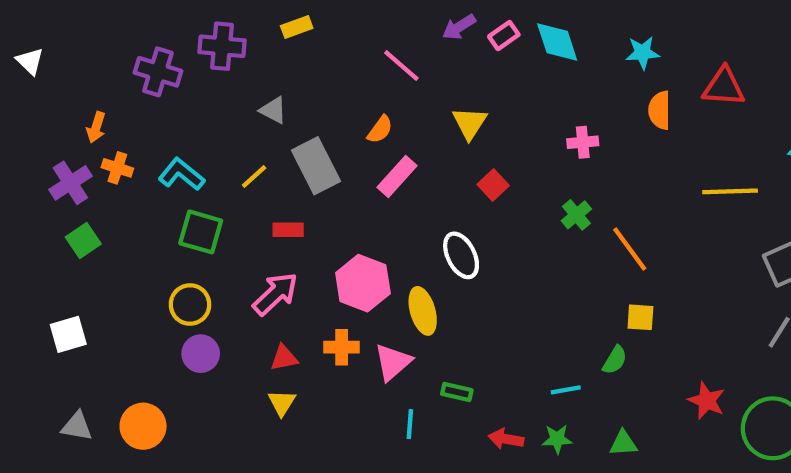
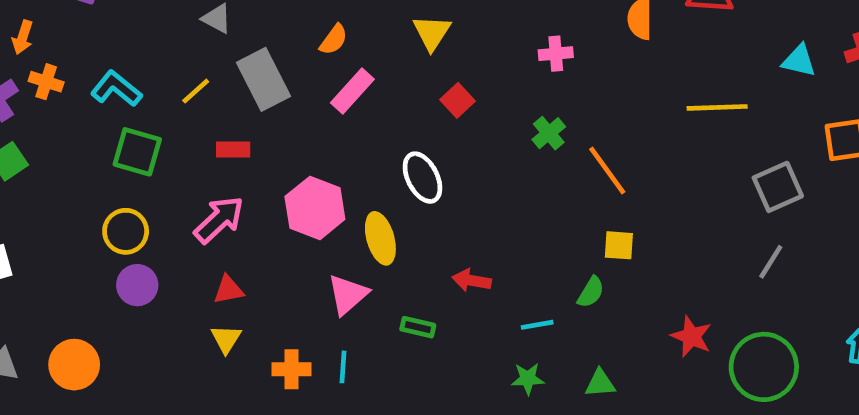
orange cross: (342, 347) -> (292, 369), moved
cyan line: (410, 424) -> (343, 367), moved
red arrow: (506, 439) -> (472, 280), moved

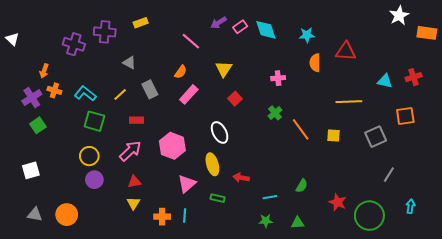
gray rectangle: (264, 79) -> (150, 89), size x0.7
yellow ellipse: (380, 238) -> (212, 164), moved
yellow square: (619, 245) -> (333, 136), moved
gray line: (771, 262) -> (389, 175), moved
green semicircle: (591, 292) -> (302, 186), moved

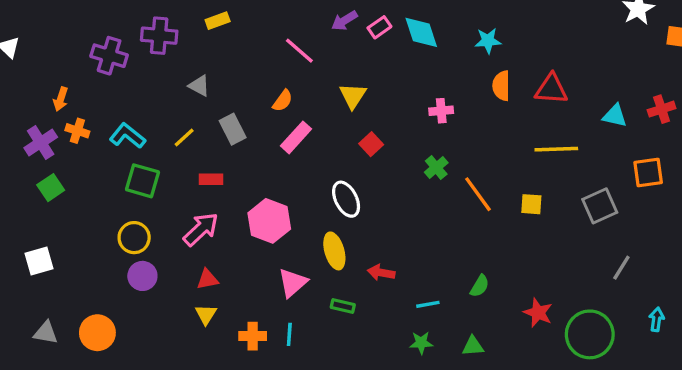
red triangle: (346, 51) -> (551, 89), moved

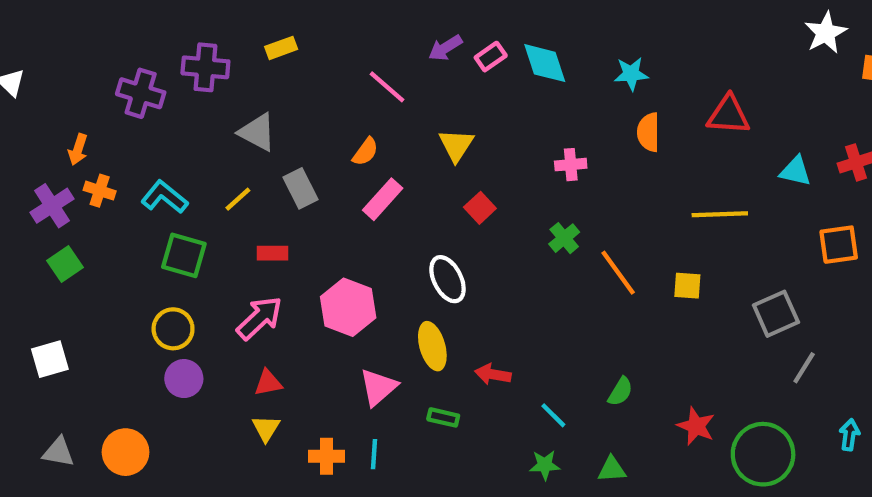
gray triangle: (199, 86) -> (257, 132), size x1.4
red triangle: (551, 89) -> (728, 115), moved
gray square: (600, 206) -> (776, 314), moved
cyan line: (428, 304) -> (553, 415), turned 55

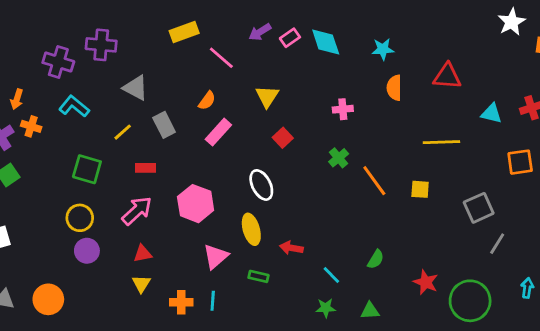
yellow rectangle: (281, 48) -> (184, 32), moved, size x1.4
cyan L-shape: (164, 197) -> (74, 106), moved

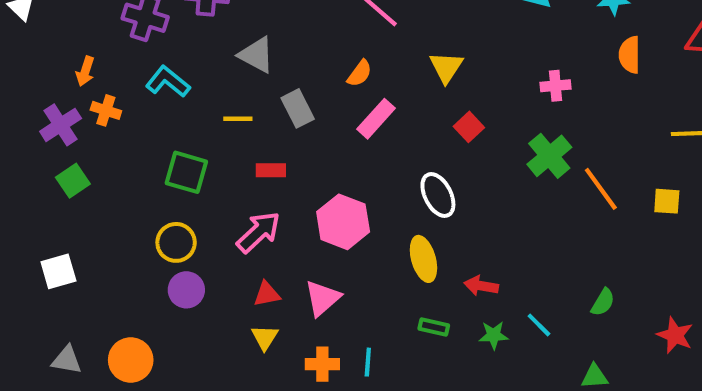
yellow line: (123, 132) -> (238, 119), turned 42
green cross: (339, 158) -> (549, 156), size x1.5
pink triangle: (216, 256) -> (322, 298), moved
green star: (326, 308) -> (494, 335), moved

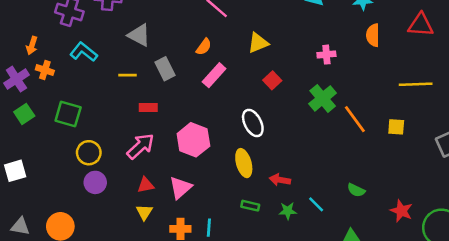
yellow triangle: (446, 67) -> (258, 43), turned 35
green square: (186, 172) -> (68, 114), moved
green semicircle: (603, 302) -> (356, 190), turned 84

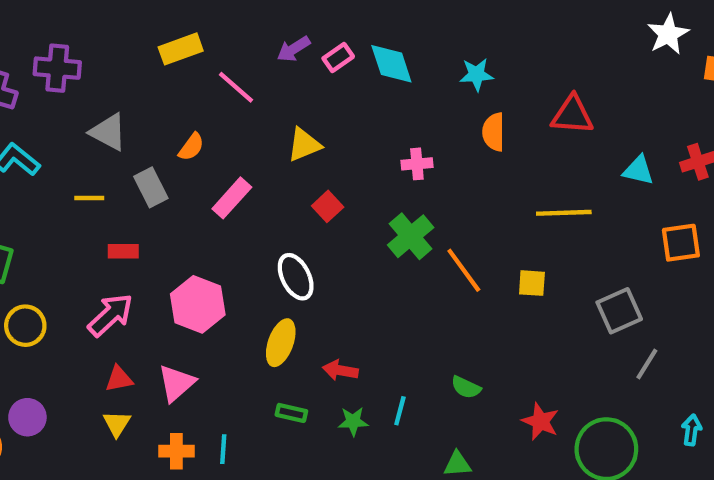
orange semicircle: (204, 47) -> (191, 147), moved
yellow ellipse: (244, 163) -> (281, 343), turned 36
purple circle: (95, 182) -> (27, 417), moved
cyan line: (316, 204) -> (400, 411), turned 60

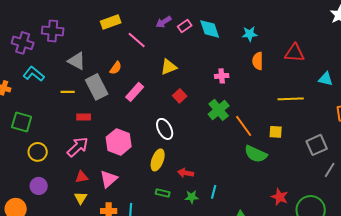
gray rectangle: (151, 187) -> (97, 87), size x1.4
green semicircle: (466, 387) -> (256, 154), moved, size x1.6
purple circle: (27, 417) -> (39, 186), moved

